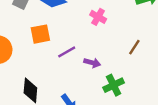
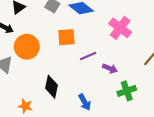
pink cross: (98, 17) -> (120, 28), size x1.5

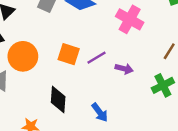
orange square: (66, 37) -> (69, 54), moved, turned 30
green cross: (127, 91) -> (163, 85), moved

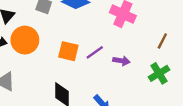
orange circle: (23, 56) -> (25, 40), moved

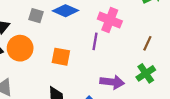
purple line: (95, 52) -> (95, 41), moved, turned -42
purple arrow: (121, 61) -> (112, 82), moved, size x1.5

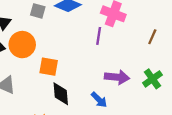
orange square: (61, 57) -> (49, 67), moved
green cross: (146, 73) -> (152, 79), moved

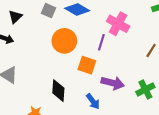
orange circle: (22, 45) -> (64, 41), moved
orange square: (49, 67) -> (87, 65), moved

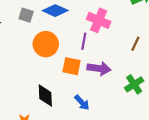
purple arrow: (113, 83) -> (99, 68), moved

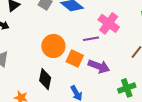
purple line: (84, 41) -> (91, 39), turned 56
orange circle: (46, 44) -> (53, 46), moved

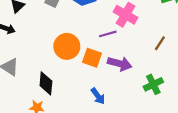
black diamond: (45, 79) -> (46, 83), moved

